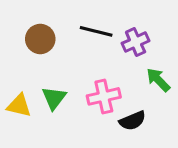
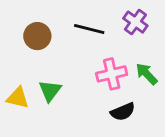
purple cross: (136, 42) -> (135, 22), moved, turned -30
pink cross: (104, 96) -> (112, 74), moved

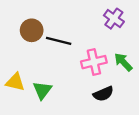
black line: (89, 29) -> (59, 41), moved
green triangle: (50, 91) -> (42, 90), moved

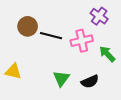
pink cross: (94, 62) -> (82, 41), moved
green triangle: (42, 90) -> (61, 78), moved

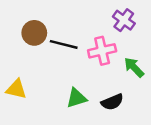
green triangle: (61, 78) -> (76, 98), turned 36

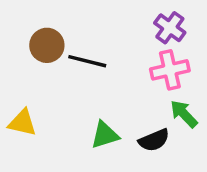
pink cross: (102, 51) -> (170, 70), moved
green arrow: (134, 67) -> (184, 114), moved

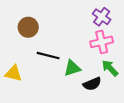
black line: (87, 61) -> (48, 56), moved
green triangle: (105, 135) -> (72, 68), moved

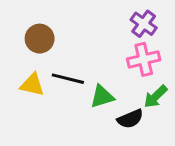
green arrow: (110, 68) -> (156, 97), turned -90
yellow triangle: (14, 73) -> (32, 85), moved

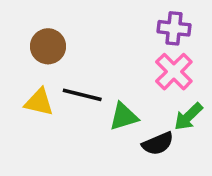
purple cross: (144, 24) -> (174, 28), turned -30
pink cross: (144, 59) -> (174, 72), turned -32

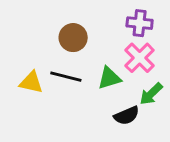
brown circle: (48, 46) -> (73, 38), moved
green triangle: (124, 117) -> (109, 78), moved

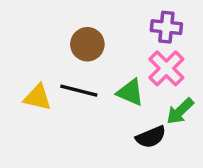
green triangle: (109, 78) -> (130, 92), turned 40

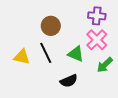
black line: (79, 91) -> (46, 53), turned 50
black semicircle: (151, 137) -> (69, 81), moved

